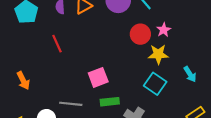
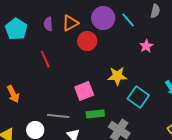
red circle: (140, 34) -> (87, 41), moved
yellow star: (158, 54) -> (117, 76), moved

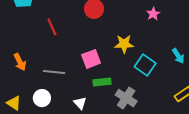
gray line: (58, 116) -> (54, 72), moved

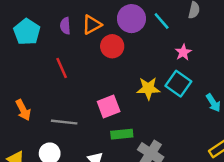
cyan square: (145, 65) -> (178, 84), moved

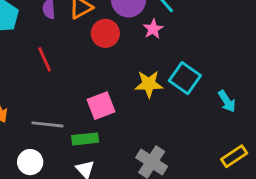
pink star: (183, 52) -> (153, 29), moved
green rectangle: (122, 134) -> (85, 139), moved

